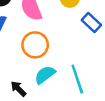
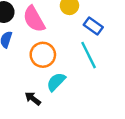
cyan line: (77, 79) -> (89, 55), moved

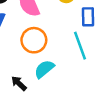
blue rectangle: (93, 26) -> (88, 17), turned 48

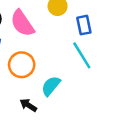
orange circle: (34, 40) -> (22, 65), moved

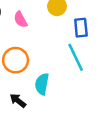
pink semicircle: (22, 23) -> (21, 20), size x0.6
cyan semicircle: (51, 86) -> (42, 84), turned -35

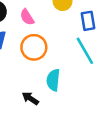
orange circle: (16, 60) -> (34, 47), moved

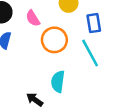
orange circle: (34, 47) -> (54, 40), moved

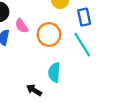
pink semicircle: (33, 18) -> (22, 26), moved

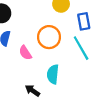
pink semicircle: (22, 26) -> (25, 53), moved

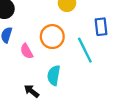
blue rectangle: (84, 21) -> (101, 27), moved

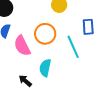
pink semicircle: (27, 51) -> (22, 46), size x1.5

